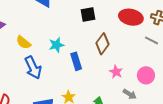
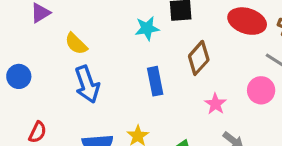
cyan star: (56, 45) -> (147, 28), moved
pink circle: (146, 75) -> (261, 90), moved

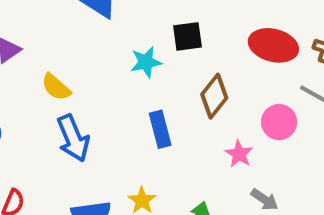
pink circle: (261, 90) -> (279, 122), moved

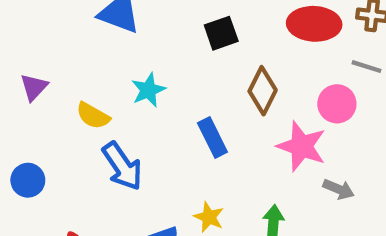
cyan star: (146, 62) -> (148, 90), moved
pink star: (239, 154) -> (302, 146), size x1.6

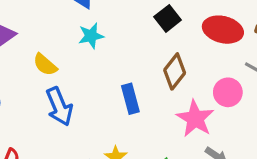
black square: (221, 33) -> (168, 18), moved, turned -30
cyan star: (148, 90) -> (91, 36), moved

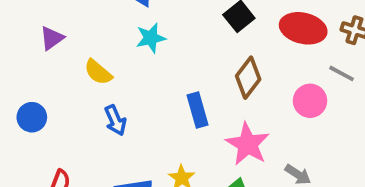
blue arrow: (59, 107) -> (115, 120), size x0.7
pink star: (195, 119) -> (248, 144), moved

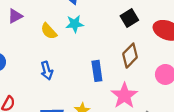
yellow semicircle: (98, 72) -> (49, 31), moved

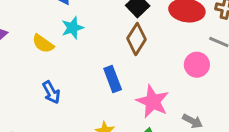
brown diamond: (130, 56) -> (136, 39), moved

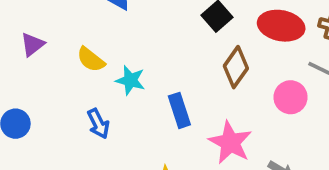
cyan star: (72, 28) -> (130, 80), moved, turned 30
brown diamond: (136, 39) -> (236, 67), moved

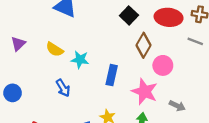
pink circle: (291, 97) -> (163, 65), moved
blue rectangle: (179, 110) -> (112, 75), turned 36

